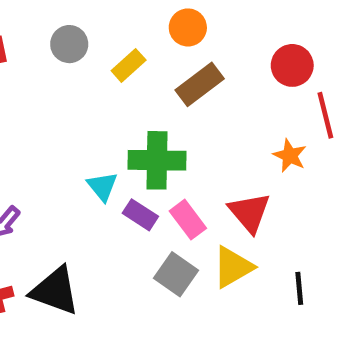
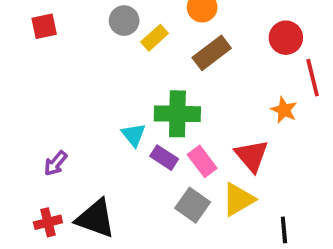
gray circle: (69, 44) -> (124, 21), moved
black line: (299, 288) -> (284, 230), moved

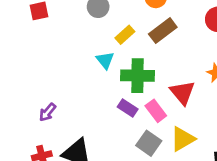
yellow rectangle: (155, 38) -> (125, 35), moved
cyan triangle: (134, 135) -> (105, 60), moved
red triangle: (252, 156) -> (183, 93), moved

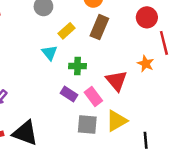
brown rectangle: (163, 31) -> (99, 27), turned -30
green cross: (137, 76) -> (78, 66), size x0.6
gray square: (149, 143) -> (87, 124), turned -30

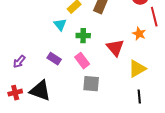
purple rectangle: (69, 94) -> (54, 59), moved
pink rectangle: (93, 96) -> (82, 61), moved
yellow triangle: (116, 121) -> (137, 69), moved

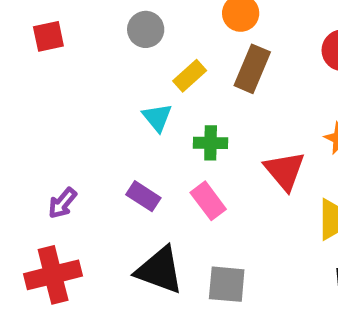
gray square: (91, 84) -> (227, 284), moved
black triangle: (40, 91) -> (160, 270), moved
red cross: (15, 93) -> (53, 275), size x1.6

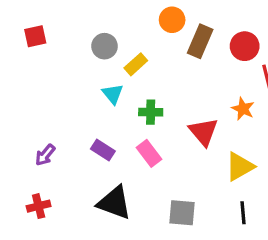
gray circle: (146, 29) -> (105, 46), moved
brown rectangle: (252, 69) -> (200, 41), moved
red cross: (53, 275) -> (39, 206), size x0.6
gray square: (227, 284) -> (182, 213), moved

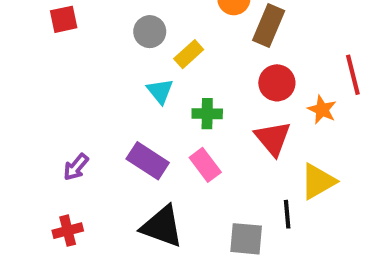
red circle: (245, 46) -> (277, 83), moved
purple rectangle: (103, 150) -> (148, 161), size x1.4
black line: (243, 213) -> (287, 214), moved

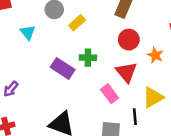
cyan triangle: (160, 91) -> (28, 32), moved
purple rectangle: (148, 161) -> (63, 68), moved
pink rectangle: (205, 165) -> (110, 94), moved

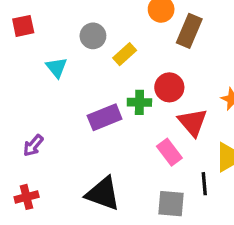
red circle: (129, 40) -> (169, 87), moved
purple rectangle: (63, 68) -> (105, 117), turned -55

